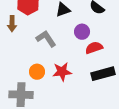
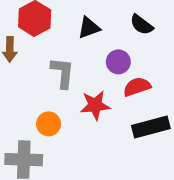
gray L-shape: (46, 39) -> (62, 73), turned 40
red star: (62, 72) -> (95, 105), moved

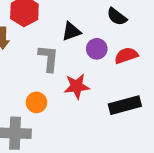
black triangle: (89, 28) -> (71, 31), moved
red semicircle: (137, 87) -> (126, 56), moved

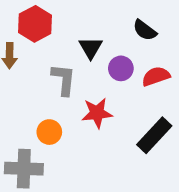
black triangle: (71, 31) -> (91, 48), turned -40
black rectangle: (125, 105) -> (154, 135), turned -32

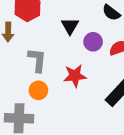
gray L-shape: (64, 80) -> (37, 60), moved

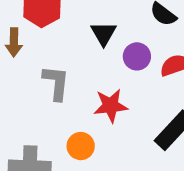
orange circle: (38, 90) -> (81, 146), moved

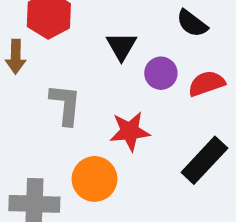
orange circle: (81, 146) -> (95, 179), size x1.4

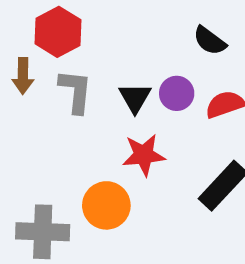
black triangle: (121, 46) -> (135, 98), moved
gray L-shape: (65, 104) -> (76, 91), moved

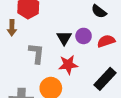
gray L-shape: (76, 91) -> (36, 53), moved

